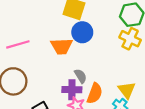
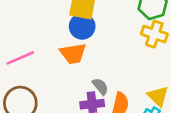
blue circle: (82, 32) -> (82, 26), moved

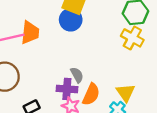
orange trapezoid: (73, 53) -> (30, 33), moved, turned -85

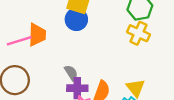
gray semicircle: (77, 75) -> (71, 73), moved

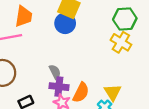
orange trapezoid: (37, 35) -> (24, 16), moved

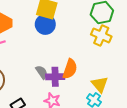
purple cross: (59, 87) -> (55, 77), moved
orange semicircle: (81, 92) -> (70, 69), moved

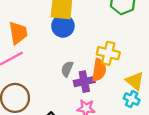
yellow cross: (101, 35) -> (108, 53), moved
gray semicircle: (42, 72) -> (67, 69), moved, turned -112

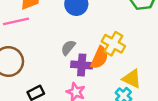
yellow triangle: (135, 81) -> (132, 79), turned -30

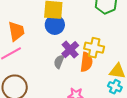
purple cross: (82, 65) -> (70, 50), moved, turned -30

